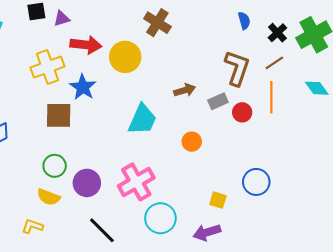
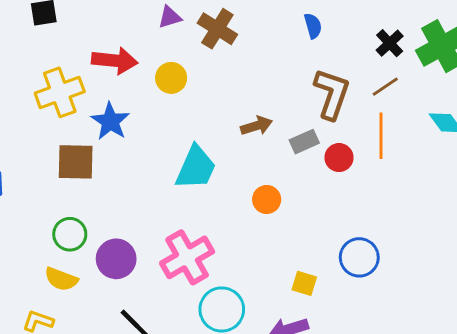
purple triangle: (62, 19) -> (170, 17), moved
blue semicircle: (244, 21) -> (313, 26), moved
yellow circle: (125, 57) -> (171, 78), size x0.7

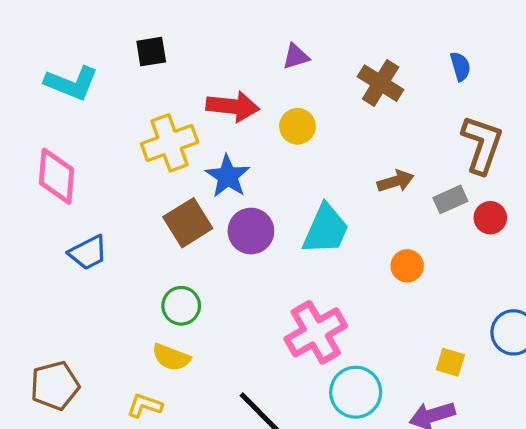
brown cross: (217, 29) -> (381, 83), moved
brown square: (76, 162) -> (188, 223), turned -33
purple circle: (116, 259) -> (251, 231), moved

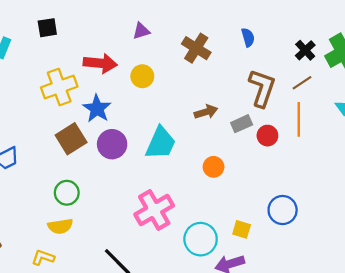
yellow semicircle: (171, 357) -> (60, 226), turned -30
cyan circle: (356, 392) -> (201, 239), moved

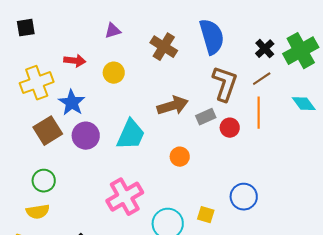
blue semicircle: (248, 37) -> (212, 37), size x2.0
red arrow: (100, 63) -> (75, 61), size x0.7
brown arrow: (206, 112) -> (173, 106), size x1.4

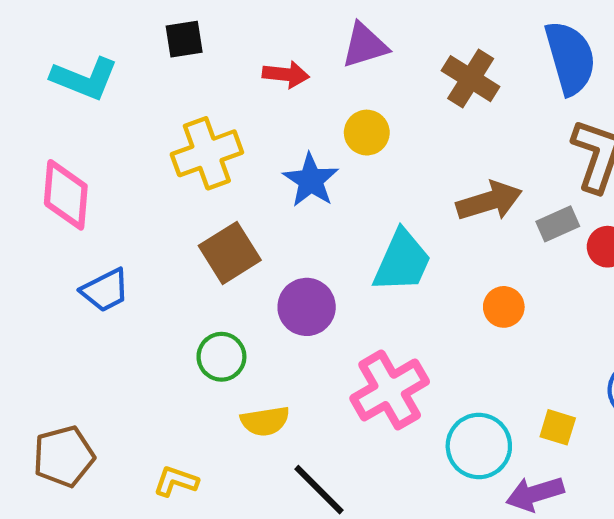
purple triangle: (113, 31) -> (365, 45), size x1.4
red arrow: (75, 61) -> (286, 74), moved
blue star: (72, 103) -> (311, 180), moved
purple circle: (86, 136) -> (307, 307), moved
yellow semicircle: (38, 212) -> (265, 421), moved

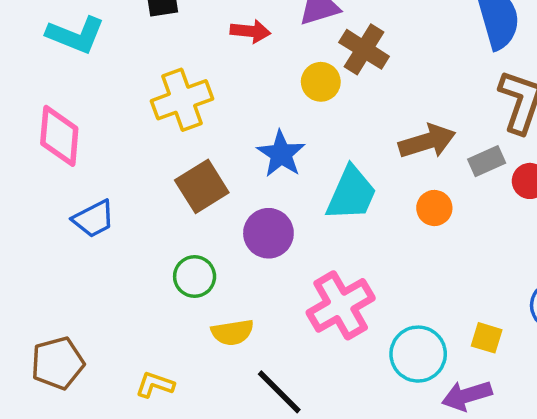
brown cross: (471, 79) -> (364, 49), moved
blue star: (311, 180) -> (281, 154), moved
orange circle: (504, 307) -> (434, 208), moved

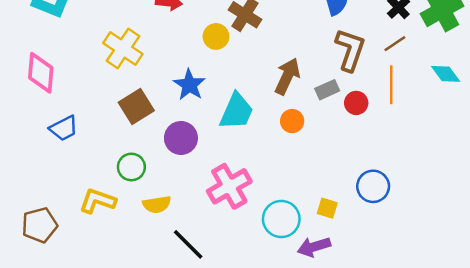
yellow cross: (182, 100) -> (123, 49), turned -36
brown arrow: (427, 141) -> (287, 76), turned -48
yellow L-shape: (155, 385) -> (98, 201), moved, size x1.4

